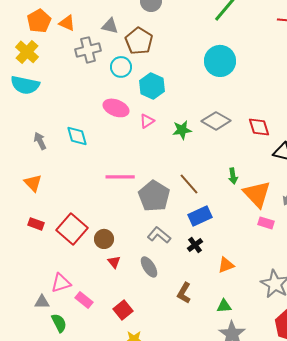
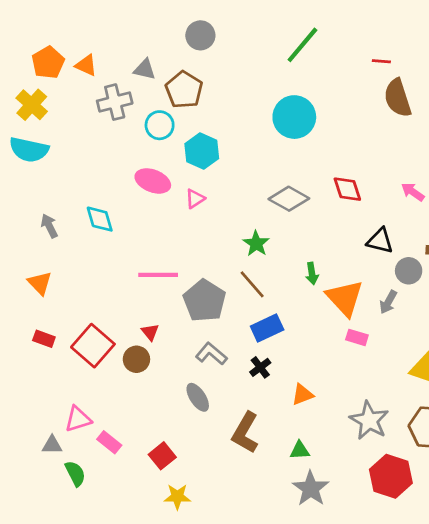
red diamond: (259, 127) -> (347, 189), moved
green star: (182, 130) -> (256, 244), moved, turned -30
red triangle: (114, 262) -> (150, 332), moved
brown L-shape: (184, 293) -> (245, 433), size x1.4

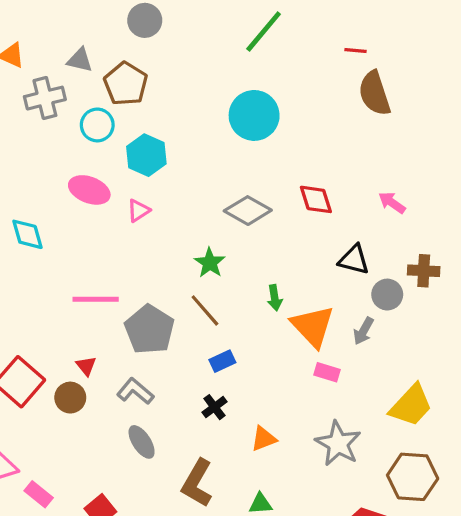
blue rectangle: (267, 328) -> (222, 361), size x0.7
gray L-shape: (211, 354) -> (135, 391), moved
gray star: (369, 420) -> (338, 444), moved

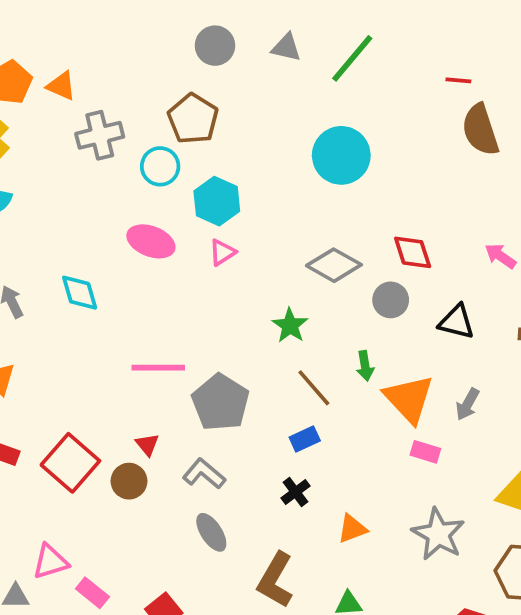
gray triangle: (80, 60) -> (286, 47), moved
pink triangle: (138, 211) -> (222, 252), moved
gray circle: (387, 295) -> (391, 300), moved
brown line: (205, 310) -> (314, 388), moved

